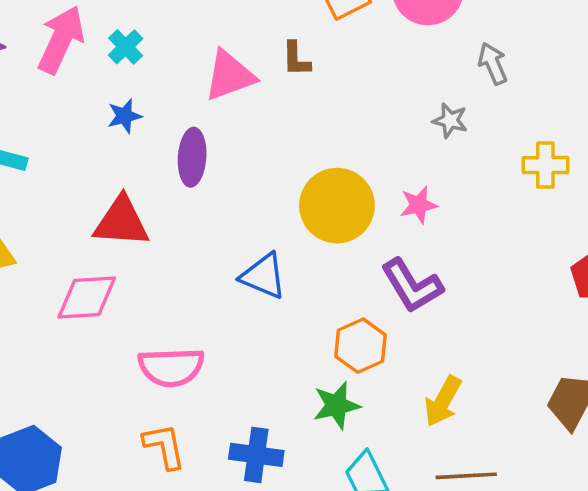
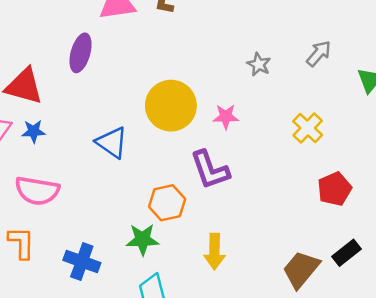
gray arrow: (493, 64) -> (319, 53), moved, turned 52
blue star: (125, 116) -> (34, 131), moved
yellow cross: (545, 165) -> (308, 128), moved, turned 32
yellow arrow: (443, 401) -> (215, 252), turned -40

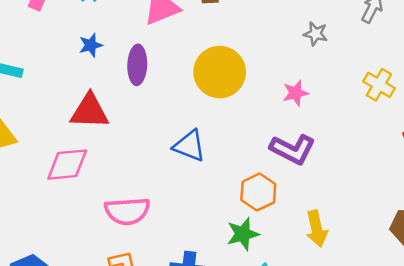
yellow circle: (171, 106) -> (220, 72), moved
blue star: (34, 131) -> (91, 45), moved
purple L-shape: (210, 170) -> (293, 149), turned -30

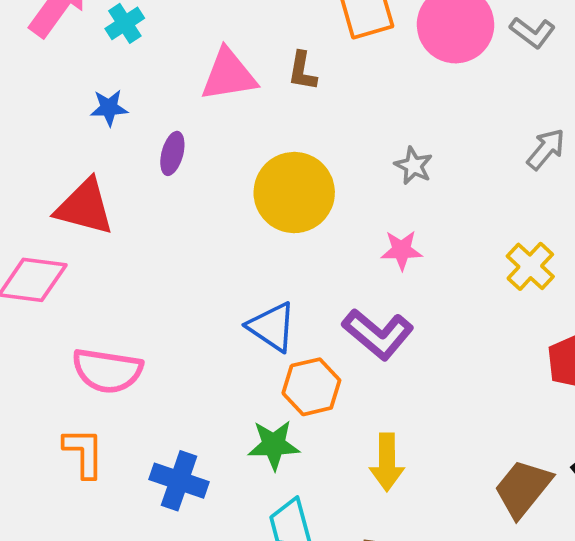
gray star: (316, 34) -> (414, 166), moved
purple ellipse: (137, 65) -> (172, 153), size x0.7
blue triangle: (189, 146) -> (272, 327), moved

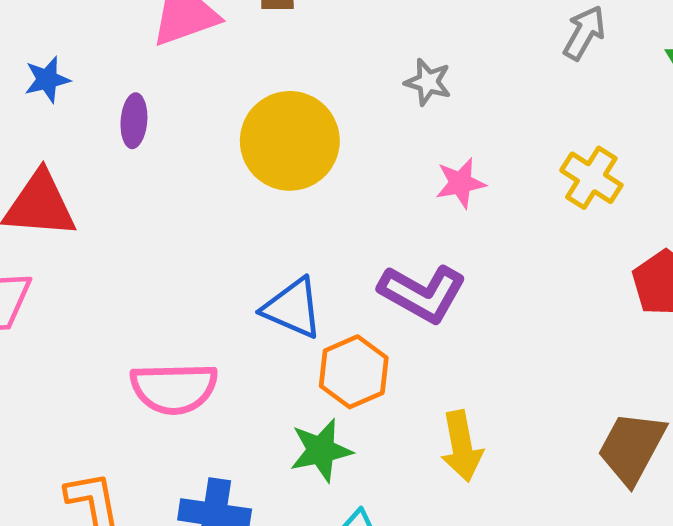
pink star: (402, 250) -> (460, 183), moved
pink semicircle: (107, 371) -> (174, 388), moved

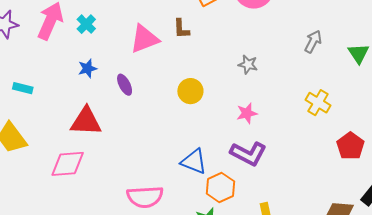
purple ellipse: (134, 121) -> (125, 85), turned -30
yellow circle: (290, 141) -> (190, 91), size x0.6
pink star: (460, 183) -> (247, 113), moved

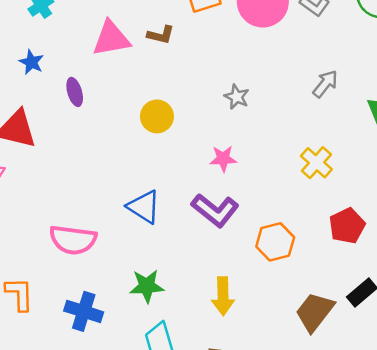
brown L-shape: (181, 29) -> (161, 35), turned -85
blue star: (87, 68) -> (31, 62), turned 30
orange hexagon: (220, 188) -> (275, 242), moved

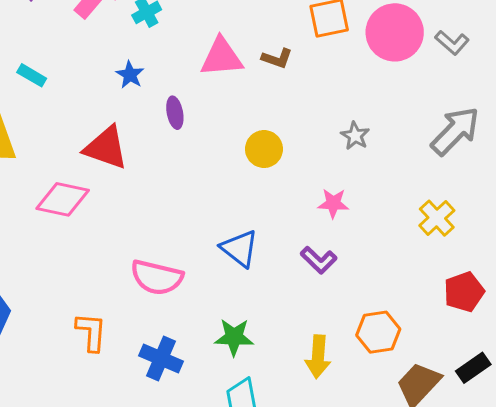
gray arrow: (325, 84) -> (455, 131), size x1.6
purple L-shape: (215, 210) -> (319, 260), size x0.7
orange hexagon: (275, 242) -> (378, 332), moved

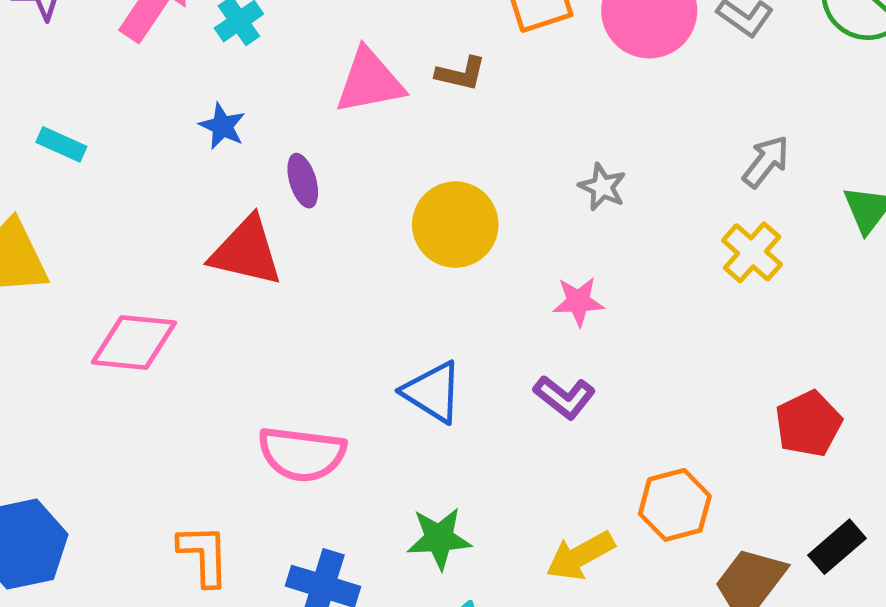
gray arrow: (455, 131) -> (766, 162), size x0.6
red triangle: (106, 148) -> (246, 251), moved
yellow circle: (264, 149) -> (455, 225), size x1.4
yellow cross: (437, 218) -> (752, 252), moved
yellow arrow: (318, 357) -> (580, 556), turned 63

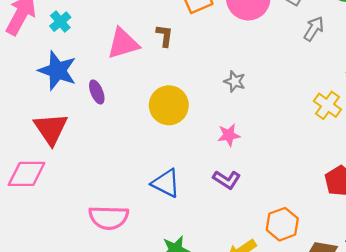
brown L-shape: (461, 74) -> (165, 36), turned -90
blue star: (222, 126) -> (57, 71), size x1.8
gray arrow: (766, 162) -> (314, 29), moved
red triangle: (246, 251) -> (51, 129), moved, turned 48
yellow cross: (752, 252) -> (327, 105), moved

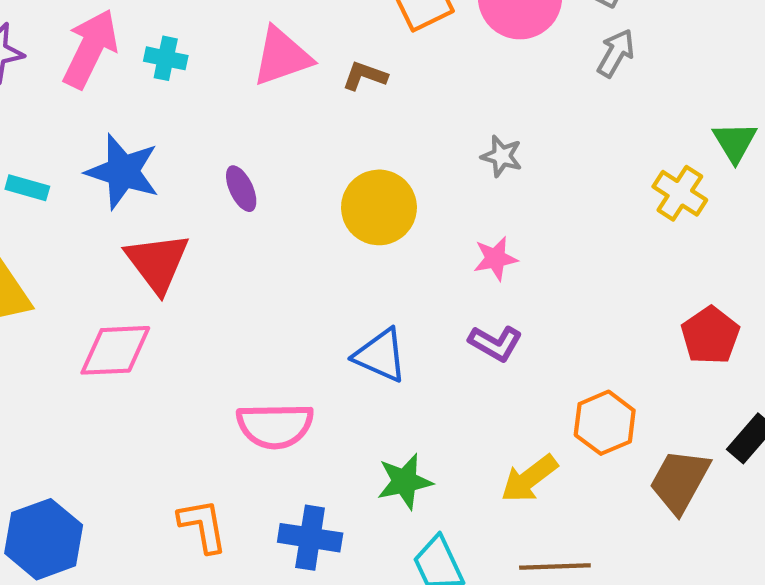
cyan cross: (60, 22) -> (166, 58), turned -35
gray arrow: (314, 29) -> (616, 53), moved
brown L-shape: (165, 36) -> (365, 76), turned -75
pink triangle: (123, 43) -> (282, 57), moved
blue star: (57, 71) -> (123, 172), moved

